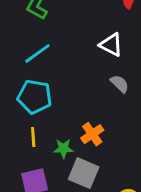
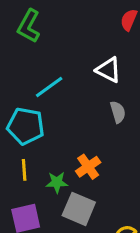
cyan line: (37, 53) -> (49, 87), moved
gray semicircle: (120, 84) -> (118, 112), turned 30

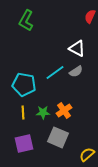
cyan line: (49, 87) -> (55, 72), moved
gray semicircle: (118, 112) -> (76, 71), moved, turned 72
green star: (57, 182) -> (43, 112), moved

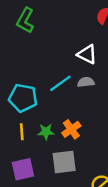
gray semicircle: (76, 71) -> (86, 82), turned -152
gray square: (58, 137) -> (64, 162), turned -30

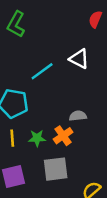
gray semicircle: (86, 82) -> (78, 116), moved
cyan line: (60, 83) -> (42, 71), moved

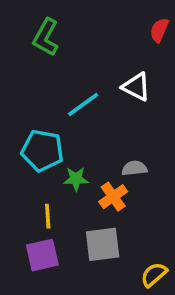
yellow line: (12, 138) -> (48, 216), moved
green star: (37, 138) -> (76, 179), moved

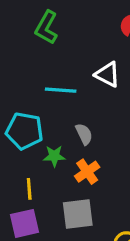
green L-shape: (46, 37) -> (46, 27), moved
cyan line: (83, 104) -> (61, 90), turned 40
gray semicircle: (134, 168) -> (84, 134), moved, turned 70

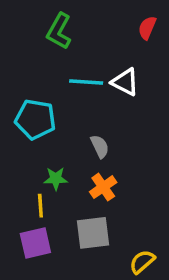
cyan line: (61, 90) -> (86, 82), moved
cyan pentagon: (24, 131) -> (35, 119), moved
green star: (54, 156) -> (56, 179), moved

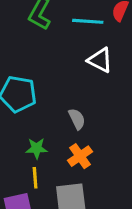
cyan line: (86, 82) -> (88, 21), moved
yellow line: (40, 206) -> (35, 178), moved

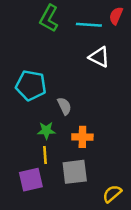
gray semicircle: (77, 119) -> (64, 106), moved
orange cross: (80, 156) -> (82, 137), turned 36

